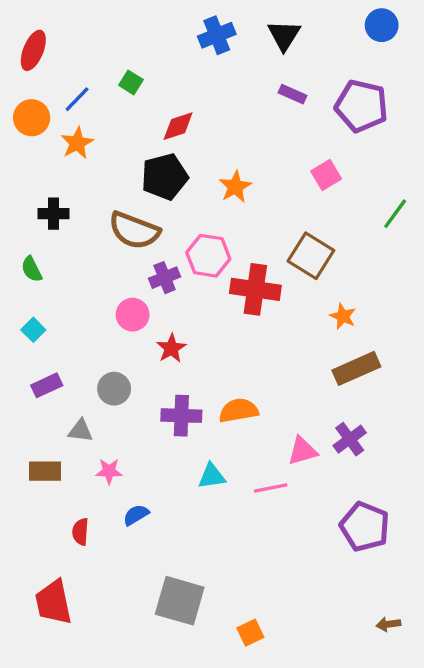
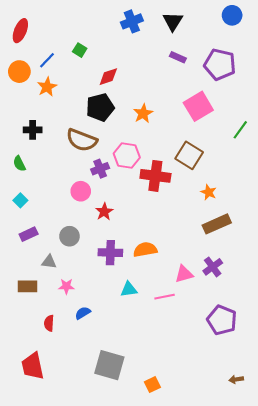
pink square: (326, 175) -> (198, 106), size x1.6

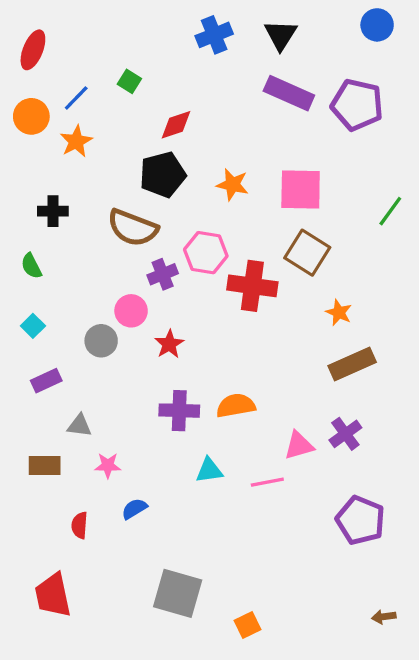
purple rectangle: (178, 57) -> (289, 93), size x1.8
pink square: (198, 106) -> (301, 190), moved, turned 32
orange star: (143, 113) -> (232, 185), turned -30
gray circle: (69, 236) -> (101, 341), moved

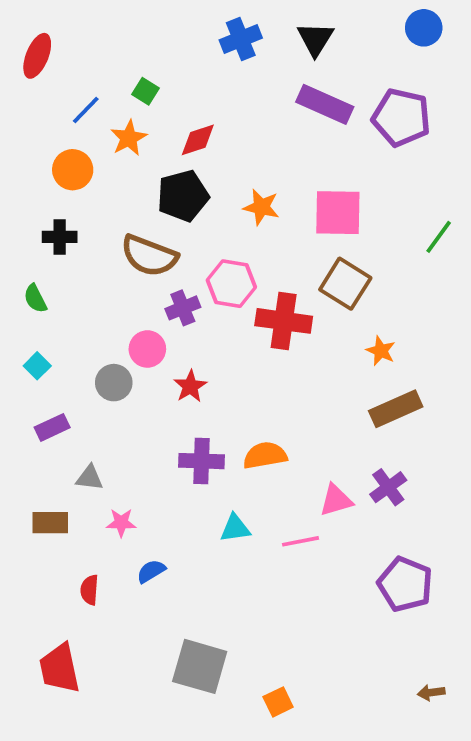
orange circle: (31, 116) -> (73, 170), moved
orange star: (76, 141) -> (129, 138), moved

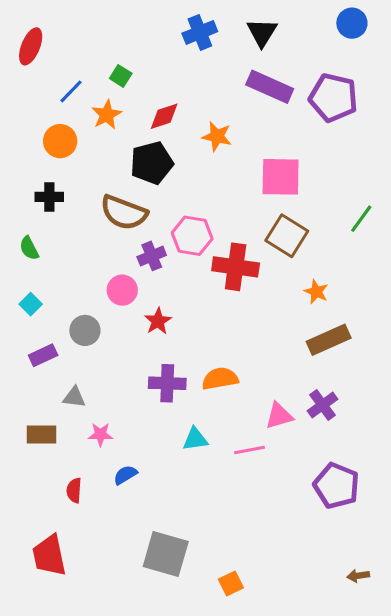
orange star: (261, 207) -> (217, 136), moved
green line: (439, 237) -> (361, 219), moved
gray circle: (114, 383) -> (85, 330), moved

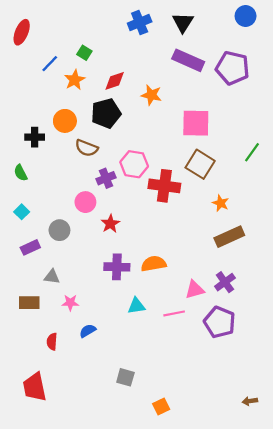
orange circle: (60, 141) -> (65, 121), moved
brown semicircle: (124, 213) -> (87, 148), size x0.7
purple pentagon: (336, 486) -> (220, 322), moved
gray square: (166, 554) -> (125, 377), moved, size x0.6

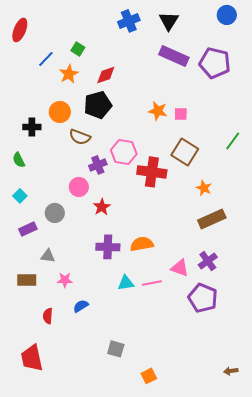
orange star: (151, 95) -> (158, 111), moved
pink square: (196, 123) -> (181, 114), size x0.5
pink triangle: (195, 290) -> (180, 268), turned 36
pink line: (174, 313) -> (152, 283), moved

